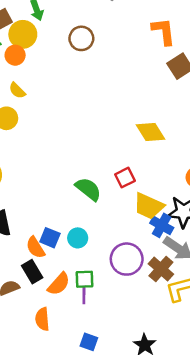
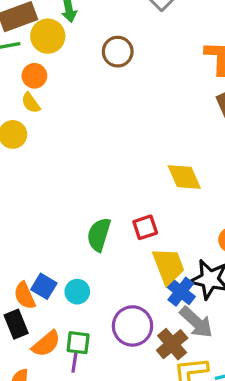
orange circle: (15, 55) -> (34, 76), moved
green semicircle: (88, 189) -> (99, 235), turned -120
yellow trapezoid: (149, 206) -> (168, 266), turned -144

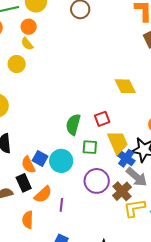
cyan circle: (77, 292) -> (61, 161), size x1.5
green square: (78, 343) -> (90, 147), moved

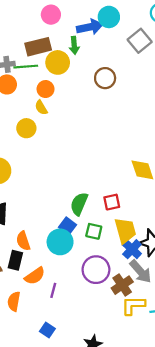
blue square: (40, 158) -> (68, 226), moved
black rectangle: (24, 183) -> (15, 260), turned 30

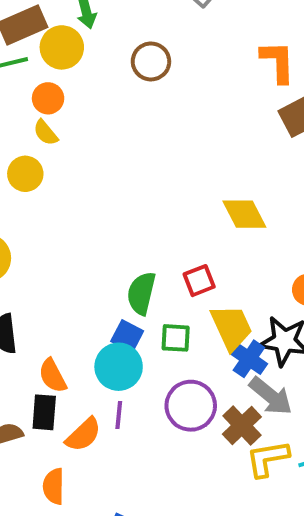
purple line: (53, 290) -> (119, 415), moved

